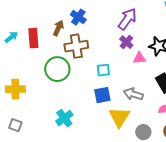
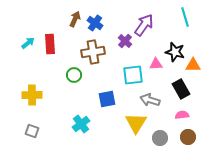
brown arrow: (58, 28) -> (75, 19), moved
purple cross: (126, 42) -> (125, 41), moved
green circle: (57, 69) -> (74, 75), size x0.6
cyan square: (103, 70) -> (133, 75), moved, size x1.5
blue square: (102, 95) -> (107, 99), moved

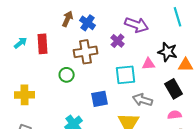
purple arrow: (144, 25) -> (137, 25), turned 75

